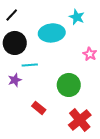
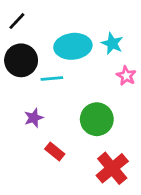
cyan star: (77, 17) -> (112, 43), moved
cyan line: (30, 65) -> (52, 79), moved
purple star: (15, 80) -> (34, 118), moved

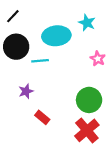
cyan star: (112, 43) -> (87, 23), moved
green circle: (97, 119) -> (89, 100), moved

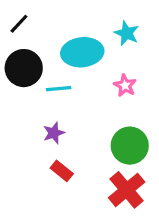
pink star: (98, 59) -> (125, 85), moved
purple star: (26, 91) -> (54, 133), moved

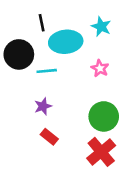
black line: (19, 24) -> (42, 23), moved, turned -54

